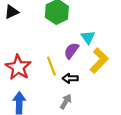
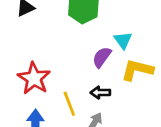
yellow L-shape: (99, 61) -> (137, 70), turned -120
yellow line: (51, 66) -> (69, 104), moved

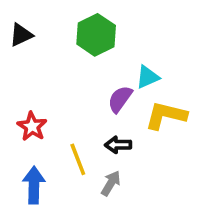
cyan triangle: (123, 40) -> (147, 77), turned 42
red star: (34, 78) -> (32, 126), size x0.7

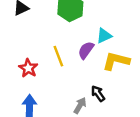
black arrow: (118, 145) -> (98, 93), moved, turned 56
yellow line: (78, 159) -> (58, 56), moved

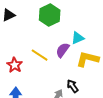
yellow line: (58, 56) -> (40, 55), turned -36

